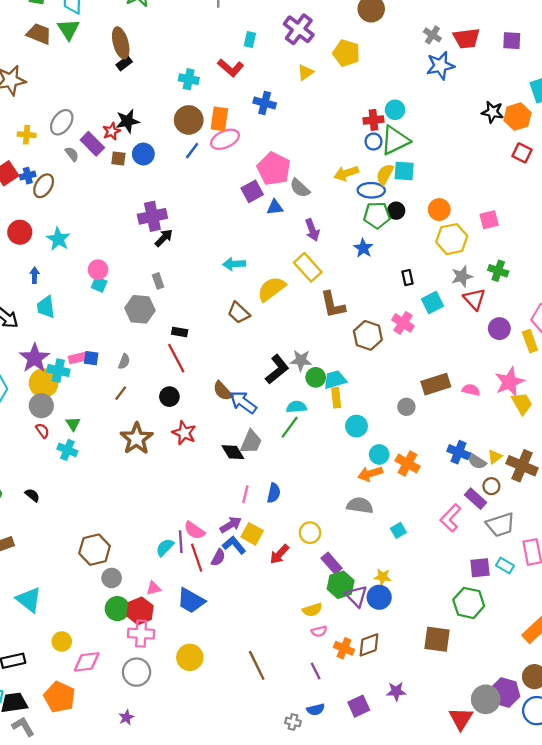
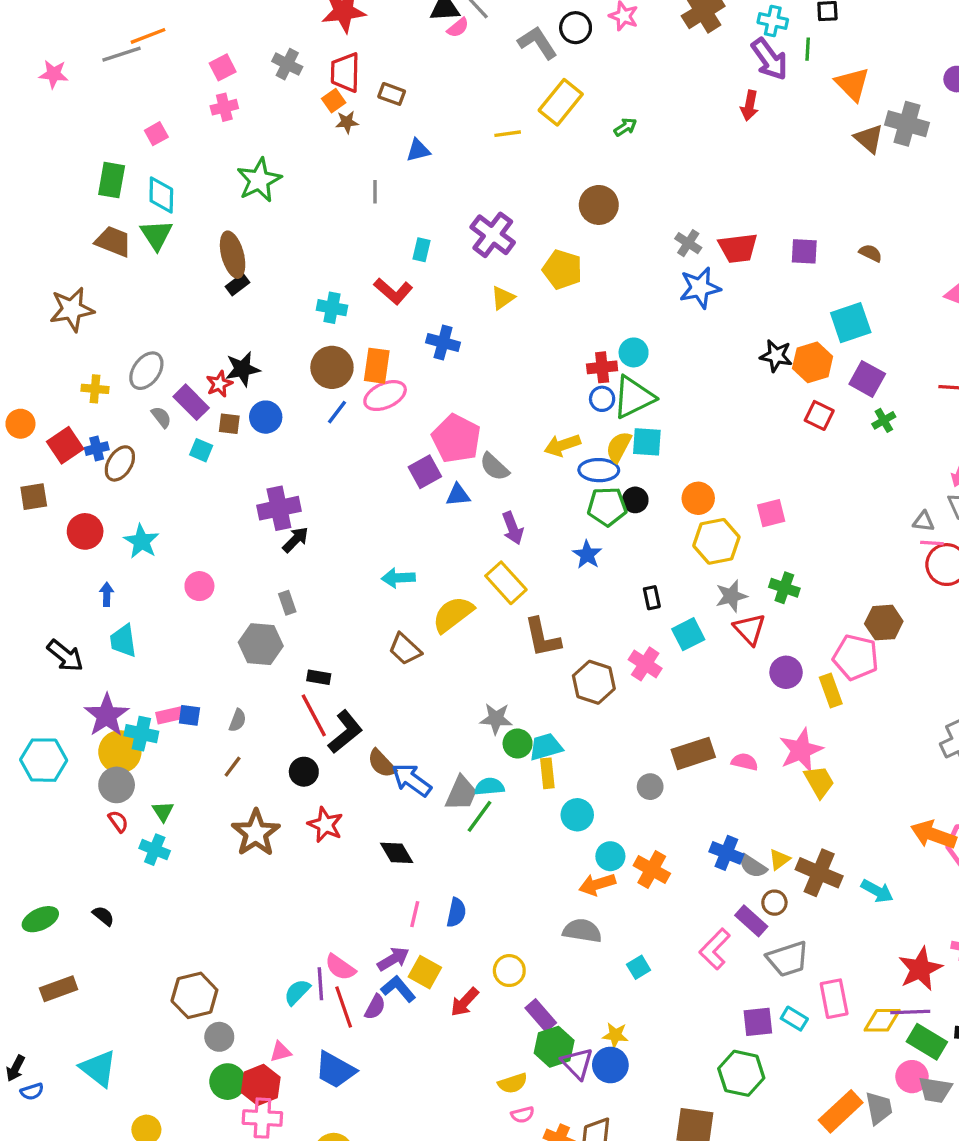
cyan square: (99, 284) -> (201, 450), moved
black L-shape: (277, 369) -> (345, 732), moved
gray trapezoid: (251, 442) -> (461, 793), moved

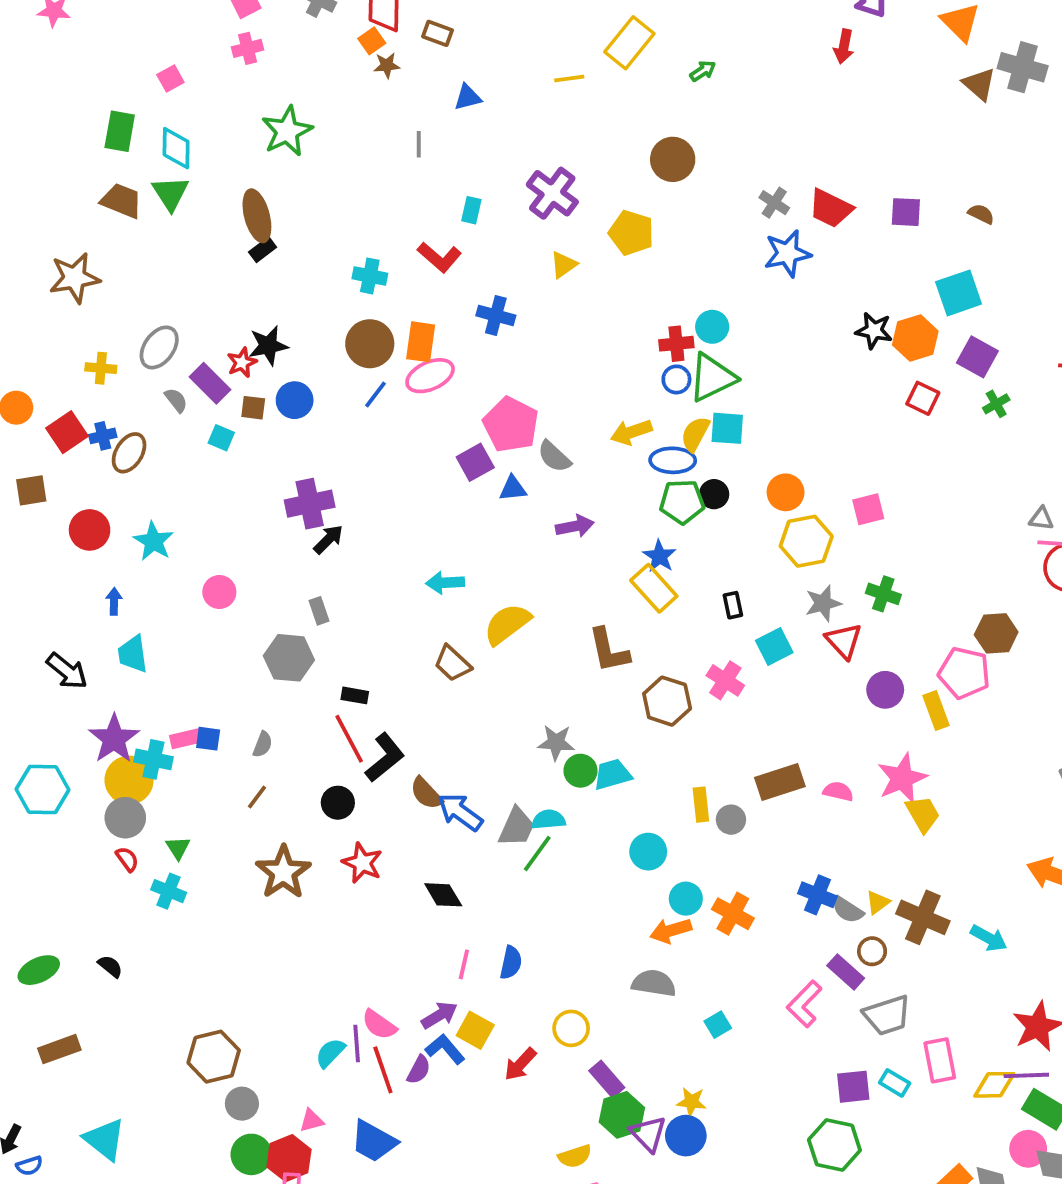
red trapezoid: (738, 248) -> (831, 208), turned 33
purple arrow: (513, 528) -> (575, 526), turned -80
yellow rectangle: (506, 583) -> (654, 588), moved
yellow rectangle: (547, 773) -> (701, 805), moved

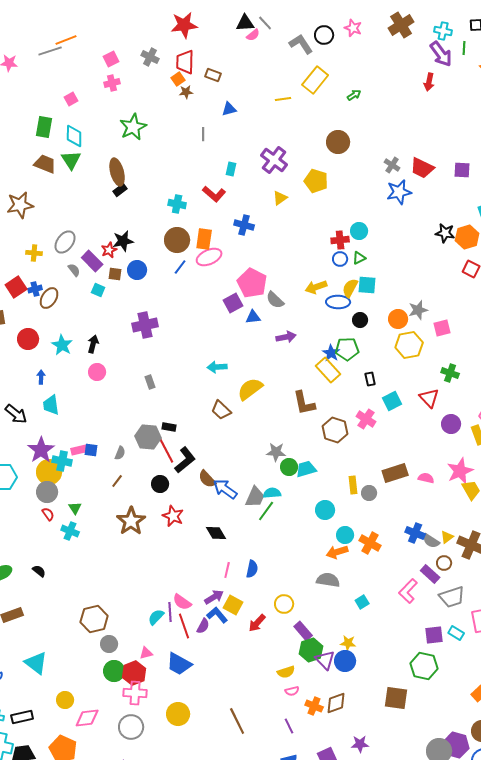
green triangle: (712, 378) -> (359, 258), size x0.5
green pentagon: (682, 502) -> (347, 349), moved
black arrow: (328, 539) -> (93, 344), moved, turned -30
gray star: (823, 603) -> (418, 310), moved
gray hexagon: (289, 658) -> (148, 437), moved

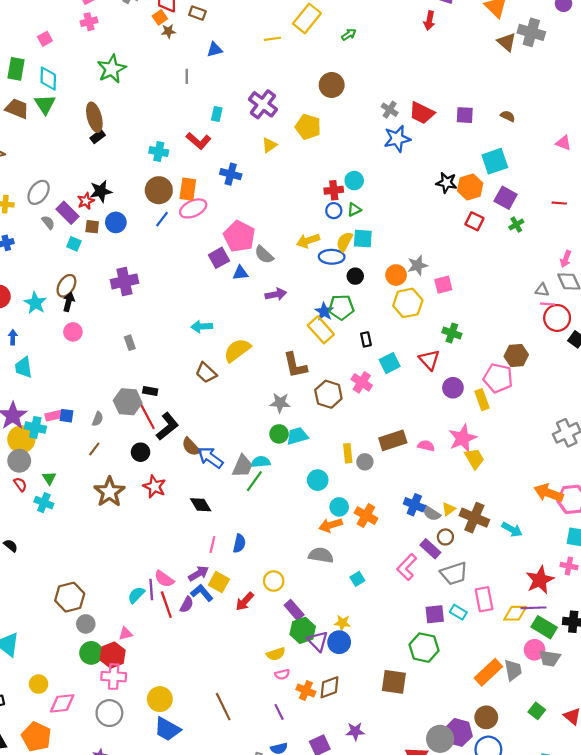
brown ellipse: (49, 298) -> (66, 286), moved
gray star: (276, 452) -> (280, 403), moved
blue trapezoid: (179, 664) -> (167, 729), moved

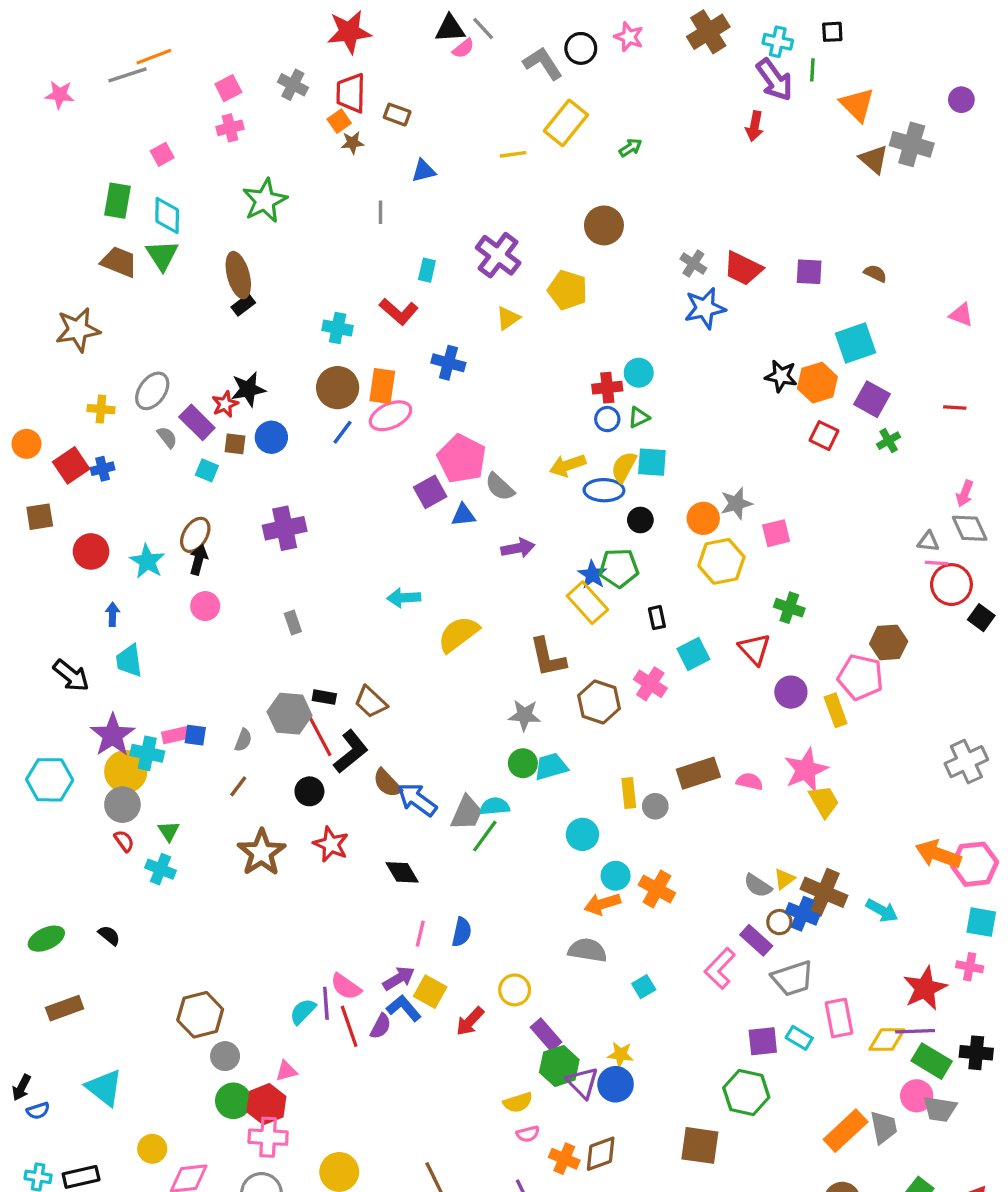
brown trapezoid: (206, 373) -> (371, 702), moved
blue cross: (414, 505) -> (803, 914), moved

